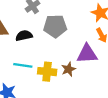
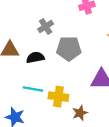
brown star: (68, 69) -> (80, 113), moved

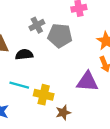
gray pentagon: (69, 49) -> (60, 36), moved

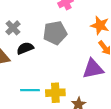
gray cross: (37, 25) -> (13, 28), moved
black semicircle: (24, 54) -> (25, 48), moved

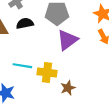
purple triangle: (93, 69) -> (67, 40), moved, turned -35

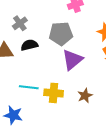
brown star: (68, 88) -> (85, 96), moved

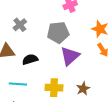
black semicircle: (29, 45) -> (30, 59), moved
cyan line: (29, 87) -> (18, 84), moved

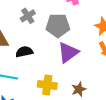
gray cross: (20, 25) -> (28, 16), moved

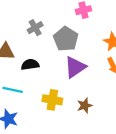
gray pentagon: (58, 25) -> (66, 39), turned 30

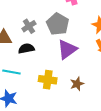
gray cross: (35, 28) -> (29, 26), moved

